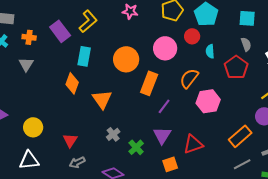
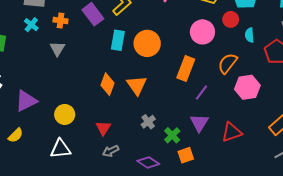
orange circle: (126, 59) -> (147, 43), moved
orange diamond: (72, 83) -> (107, 84), moved
orange square: (170, 164) -> (186, 155), moved

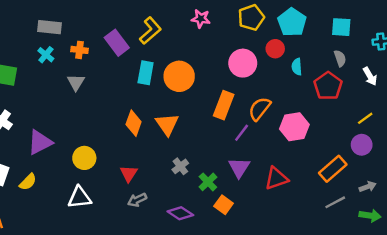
orange semicircle: (228, 63) -> (260, 109), moved
orange square: (186, 155) -> (224, 205), turned -35

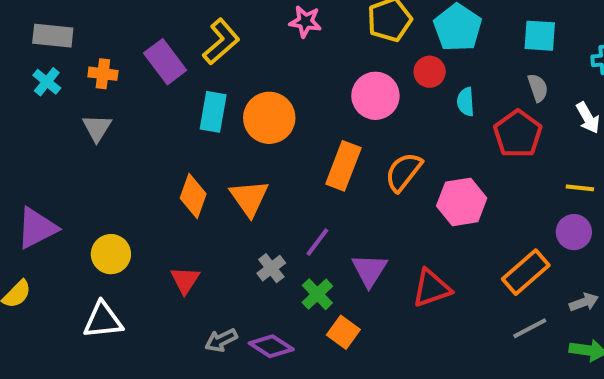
yellow line: (365, 118) -> (580, 188), turned 42
purple line: (242, 133) -> (317, 242), moved
gray arrow: (137, 200) -> (221, 340), moved

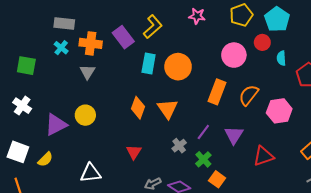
orange cross: (103, 74) -> (91, 43), size x1.5
yellow circle: (111, 254) -> (85, 115), moved
purple triangle: (369, 270) -> (234, 135), moved

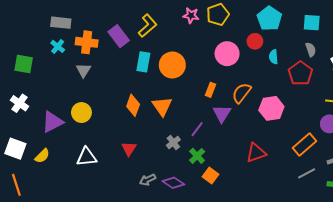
yellow pentagon: (241, 15) -> (218, 14), moved
orange rectangle: (217, 92) -> (211, 90), size x0.6
purple triangle: (234, 135) -> (222, 114), moved
white triangle: (91, 173) -> (87, 157), moved

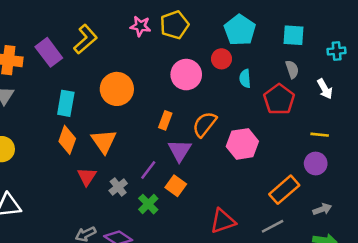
cyan rectangle: (143, 62) -> (66, 103), moved
red triangle: (129, 149) -> (87, 177), moved
red triangle: (256, 153) -> (223, 221), moved
gray line: (307, 173) -> (273, 226), moved
orange square: (211, 176) -> (176, 186), moved

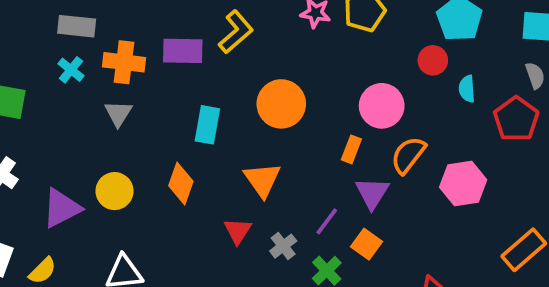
purple rectangle: (49, 52) -> (183, 51), turned -52
pink circle: (186, 75) -> (382, 106), moved
orange diamond: (67, 140) -> (181, 183), moved

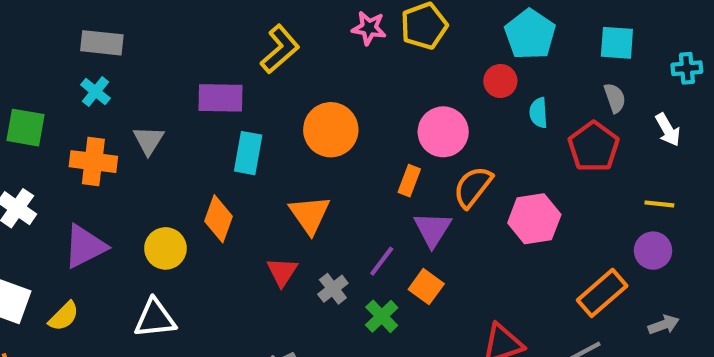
purple rectangle: (183, 51) -> (221, 98), moved
orange cross: (124, 62) -> (93, 162), moved
yellow circle: (115, 191) -> (165, 248), moved

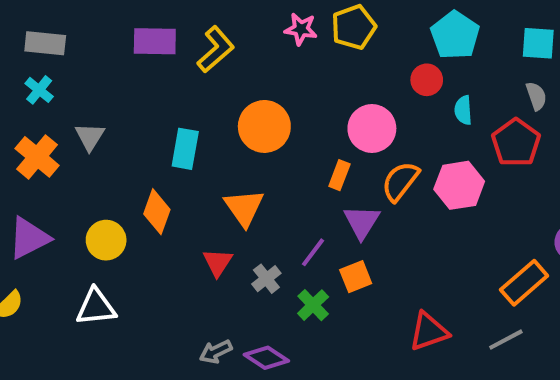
purple rectangle: (221, 98) -> (155, 41), moved
orange cross: (93, 162) -> (37, 157), turned 33
pink hexagon: (534, 219) -> (459, 185), moved
orange square: (426, 287) -> (356, 277), turned 32

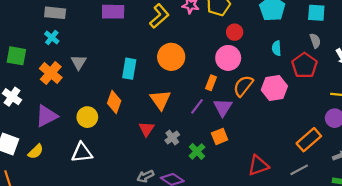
yellow L-shape: (216, 49) -> (159, 16), moved
red circle: (427, 80) -> (235, 32), moved
purple line: (313, 252) -> (197, 106), moved

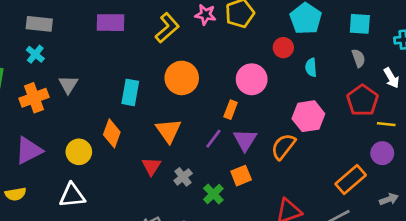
red circle: (235, 32) -> (283, 48), moved
red pentagon: (304, 65) -> (362, 100), moved
orange cross: (51, 73) -> (34, 98), turned 30
orange semicircle: (243, 86) -> (283, 147), moved
yellow semicircle: (36, 151) -> (16, 194), turned 35

